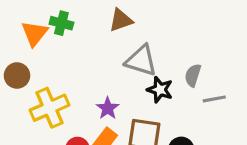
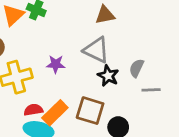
brown triangle: (121, 20) -> (105, 15), moved
purple star: (108, 108) -> (56, 64), moved, turned 30

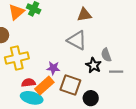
purple star: (56, 64) -> (53, 68), moved
gray semicircle: (137, 68) -> (106, 55), turned -48
black star: (108, 76) -> (94, 65), moved

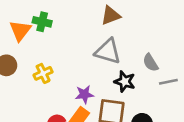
yellow cross: (17, 58) -> (43, 73), moved, size x0.6
black star: (94, 65) -> (125, 82), moved

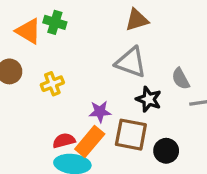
orange triangle: (20, 31) -> (28, 31), turned -40

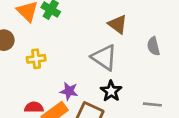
brown triangle: (137, 20) -> (118, 24), turned 40
gray semicircle: (181, 79) -> (154, 46), moved

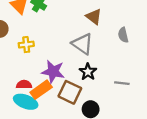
purple star: (69, 91) -> (53, 72), size x1.5

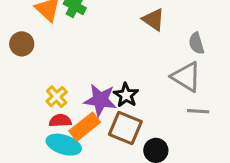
gray triangle: (82, 44) -> (186, 77), moved
yellow cross: (26, 45) -> (57, 97), moved, turned -32
black star: (88, 72) -> (126, 95), moved

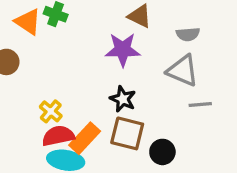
gray semicircle: (196, 43) -> (188, 34), turned -70
purple star: (100, 100) -> (123, 50), moved
red semicircle: (60, 121) -> (58, 136), size x1.4

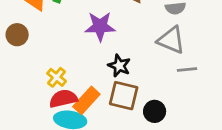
purple star: (123, 50) -> (100, 26), moved

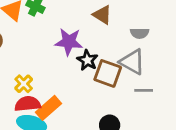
black star: (119, 66) -> (87, 60), moved
brown square: (124, 96) -> (108, 73), moved

